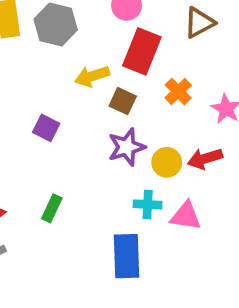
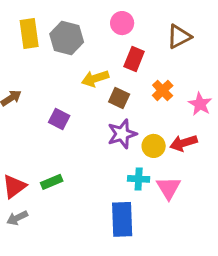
red rectangle: (142, 51) -> (134, 59), size x0.7
green rectangle: (52, 208) -> (52, 182), moved, turned 42
pink triangle: (186, 216) -> (169, 188), turned 50

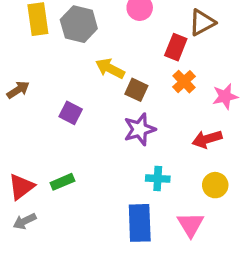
red rectangle: (134, 59) -> (176, 47), moved
yellow arrow: (95, 79) -> (110, 68), turned 45
pink star: (200, 104) -> (225, 96), turned 30
yellow circle: (154, 146) -> (215, 185), moved
pink triangle: (169, 188) -> (191, 225), moved

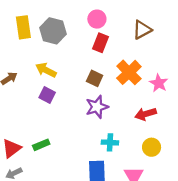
red rectangle: (176, 47) -> (100, 43), moved
yellow arrow: (110, 68) -> (46, 70), moved
orange cross: (184, 82) -> (129, 72), size x1.5
pink star: (225, 96) -> (159, 83), turned -30

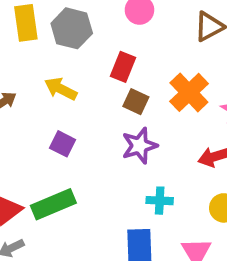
red rectangle: (100, 43) -> (123, 67), moved
purple square: (47, 95) -> (63, 144), moved
green rectangle: (41, 145) -> (53, 204), size x1.6

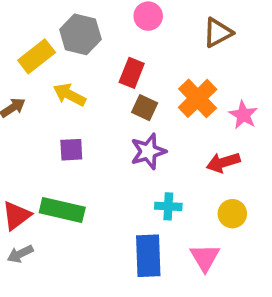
yellow rectangle: (26, 23) -> (37, 56), moved, turned 60
purple square: (63, 144) -> (71, 150), turned -30
green rectangle: (53, 204) -> (62, 210), turned 36

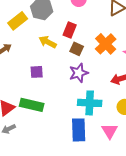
yellow arrow: (70, 95) -> (48, 42), moved
cyan cross: (168, 206) -> (90, 103), size x1.6

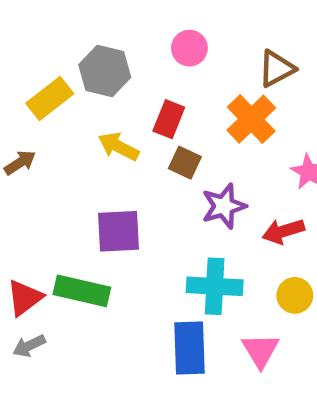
orange cross: (106, 44) -> (251, 119), moved
purple square: (37, 72) -> (118, 231), moved, size x1.5
purple star: (79, 73) -> (224, 206), moved

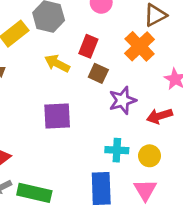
cyan cross: (215, 286) -> (117, 150), size x0.7
green rectangle: (82, 291) -> (34, 193), moved
yellow circle: (295, 295) -> (150, 156), moved

